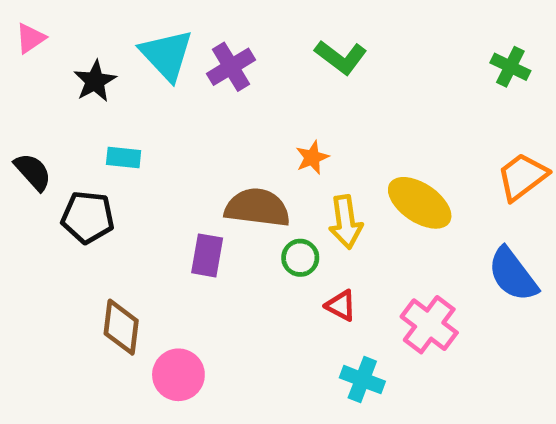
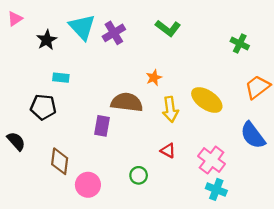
green cross: (510, 67) -> (240, 43), moved
black semicircle: (33, 172) -> (16, 141), moved
green circle: (300, 258) -> (139, 175), moved
cyan cross: (362, 380) -> (216, 189), moved

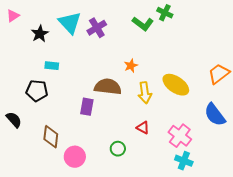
green cross: (240, 43) -> (165, 13), moved

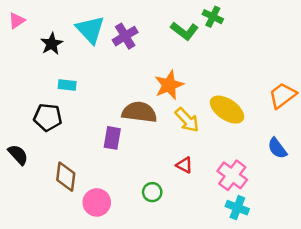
orange star: (131, 66) -> (169, 85), size x1.6
yellow arrow: (145, 93) -> (187, 120), turned -35
blue semicircle: (215, 115) -> (277, 148), size x0.7

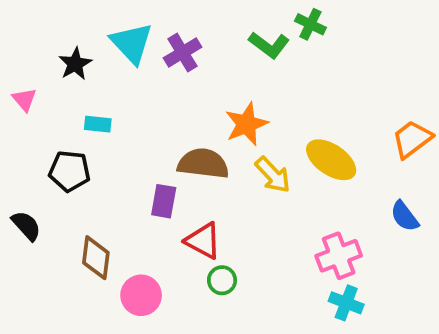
pink triangle: (17, 21) -> (24, 100), moved, turned -36
red triangle: (184, 165) -> (203, 241), moved, size x1.5
pink cross: (232, 175) -> (339, 256), turned 32

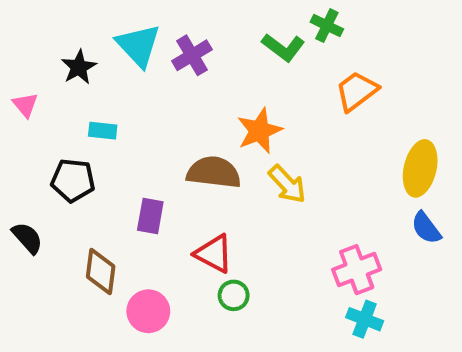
orange trapezoid: (412, 139) -> (357, 91), moved
yellow ellipse: (331, 160) -> (420, 168), moved, turned 69
purple rectangle: (164, 201) -> (150, 216), moved

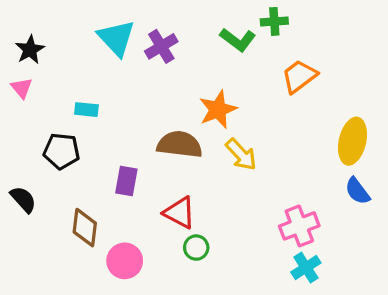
green cross: (327, 26) -> (274, 21), turned -30
black star: (79, 67) -> (30, 50), moved
cyan cross: (365, 319) -> (306, 267), turned 36

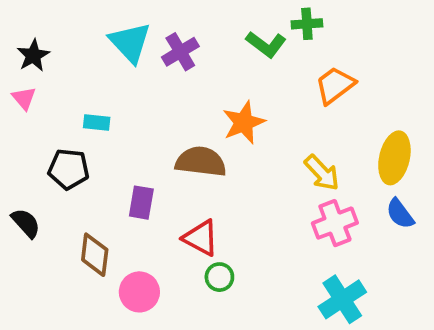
yellow arrow: (241, 154) -> (322, 173), moved
pink cross: (299, 226) -> (335, 223), moved
cyan cross: (306, 267) -> (342, 299), size x1.4

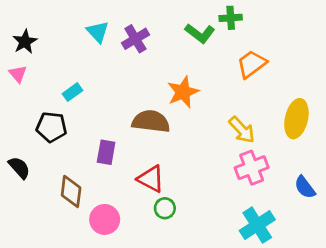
cyan triangle: (130, 42) -> (98, 32), size x0.7
cyan rectangle: (97, 122) -> (72, 92), turned -42
blue semicircle: (400, 214) -> (305, 187), moved

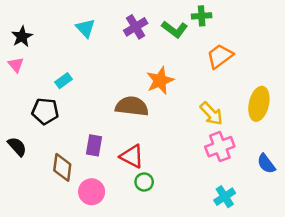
purple cross: (135, 39) -> (136, 27), moved
purple rectangle: (106, 152) -> (94, 145), moved
cyan cross: (257, 225) -> (225, 197), size x0.7

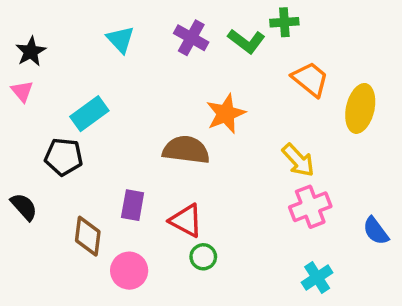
purple cross: (136, 27) -> (191, 38), turned -30
orange trapezoid: (220, 56) -> (310, 79), turned 76
cyan rectangle: (63, 81) -> (89, 114), size x1.5
yellow ellipse: (259, 104) -> (360, 108), moved

